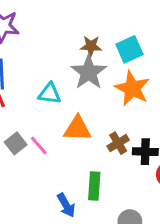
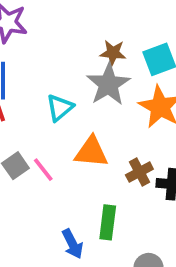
cyan triangle: (50, 94) -> (60, 108), turned -50

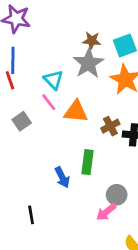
cyan triangle: (60, 108) -> (53, 80), turned -35
pink line: (43, 170) -> (49, 102), moved

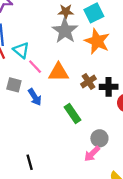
cyan triangle: (53, 80) -> (21, 50), moved
gray square: (22, 121) -> (14, 85), turned -35
green rectangle: (88, 162) -> (72, 113), turned -36
blue arrow: (62, 177) -> (35, 97), moved

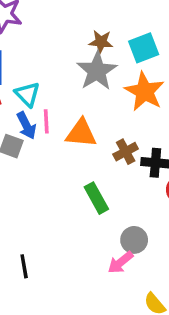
pink line: (35, 67) -> (46, 121), turned 35
blue arrow: (35, 97) -> (26, 125), moved

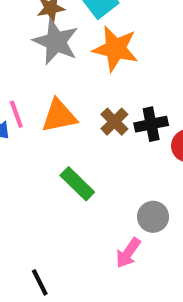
green rectangle: (96, 198) -> (77, 184), moved
pink arrow: (120, 262) -> (128, 253), moved

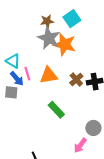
orange star: (115, 49) -> (65, 45), moved

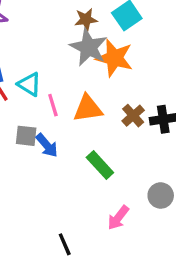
blue arrow: (17, 79) -> (47, 145), moved
pink arrow: (80, 145) -> (118, 218), moved

